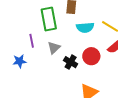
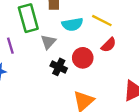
gray triangle: (54, 48) -> (48, 42), moved

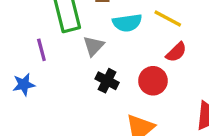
red circle: (83, 58) -> (153, 81), moved

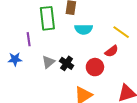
yellow line: (168, 19) -> (121, 32), moved
gray triangle: (94, 46) -> (48, 62), moved

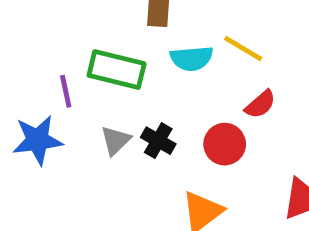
green rectangle: (47, 18) -> (117, 70), moved, turned -65
yellow line: (121, 32) -> (243, 48), moved
blue star: (15, 59) -> (38, 140), size x1.5

